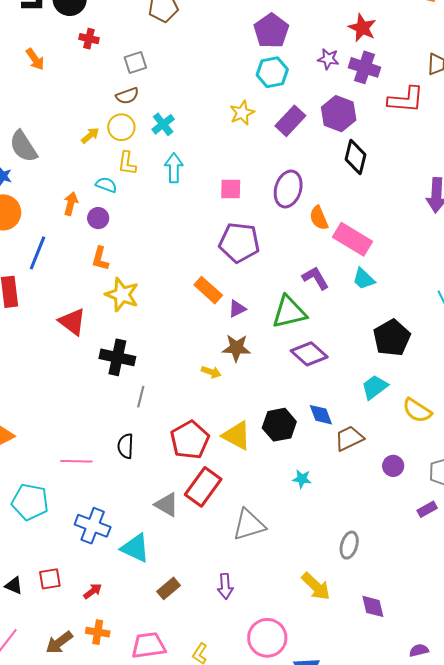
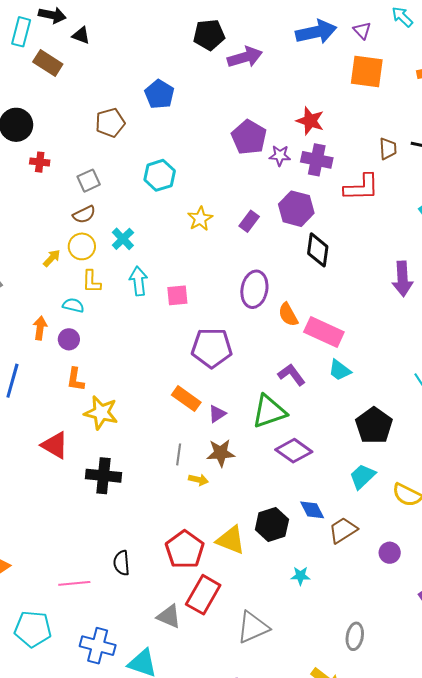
purple pentagon: (271, 31) -> (249, 137), moved
cyan hexagon: (272, 72) -> (160, 175), moved
purple rectangle: (290, 121) -> (249, 221), size x0.7
pink square: (231, 189) -> (177, 295), moved
gray line: (141, 397) -> (179, 454), moved

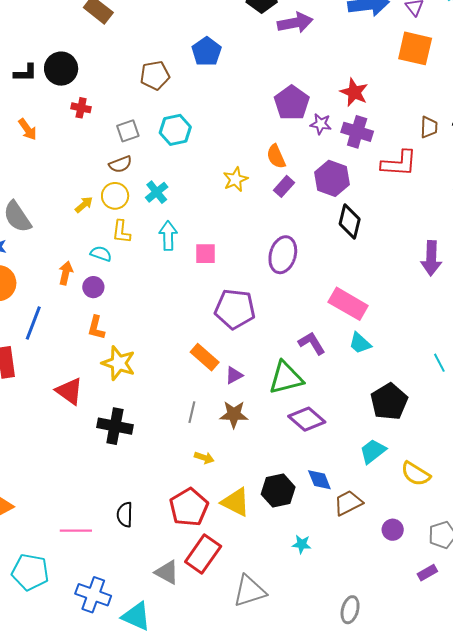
cyan hexagon: (160, 175) -> (175, 130), moved
orange semicircle: (288, 315) -> (276, 156), moved
yellow arrow: (198, 480) -> (204, 458), moved

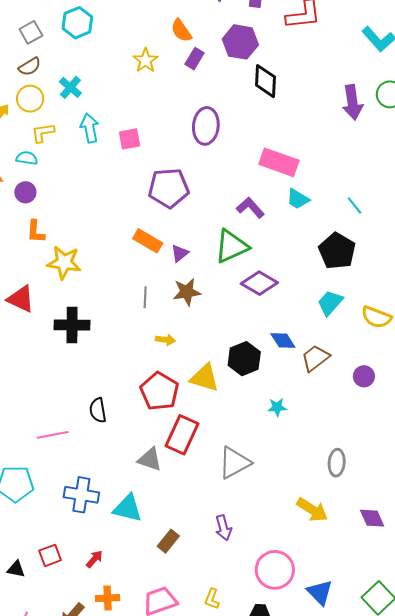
yellow L-shape: (121, 232) -> (43, 133), turned 85
cyan line: (439, 363) -> (355, 205), moved

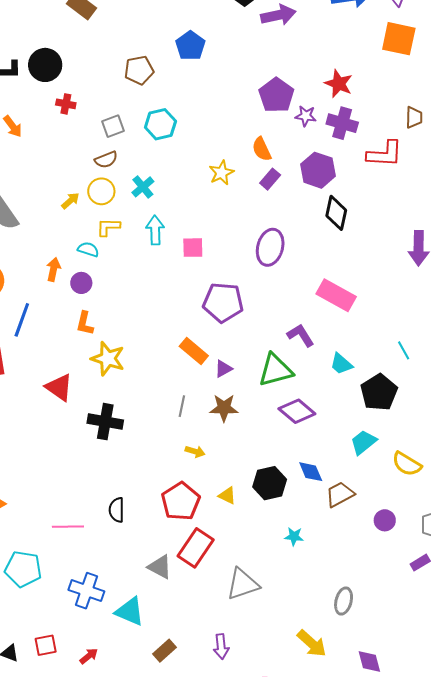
cyan trapezoid: (298, 199) -> (341, 364), moved
yellow triangle: (205, 378) -> (227, 495), size x0.6

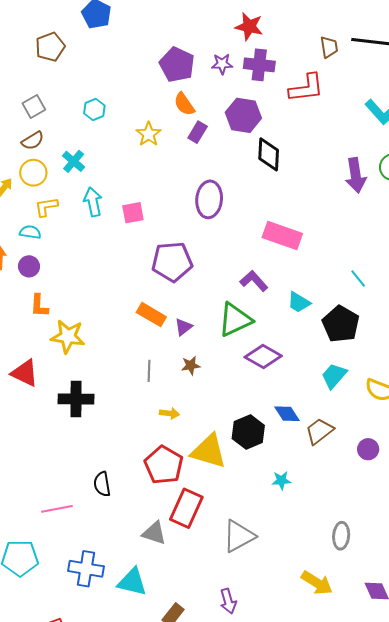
purple pentagon: (276, 95) -> (177, 65), moved
cyan hexagon: (160, 124) -> (94, 109), moved, size x0.7
brown star: (224, 408) -> (191, 365), size x0.7
yellow triangle: (227, 495) -> (209, 451), size x2.0

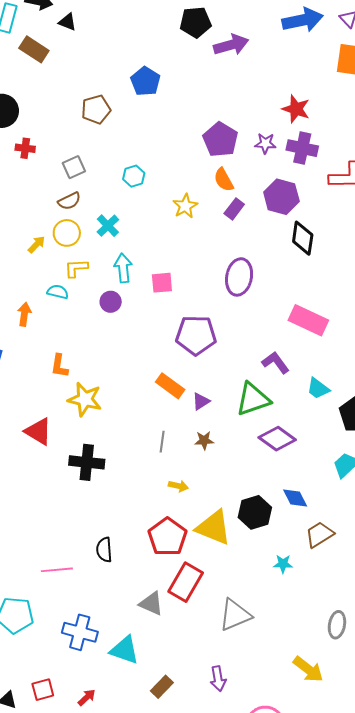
purple circle: (29, 266) -> (111, 302), moved
brown trapezoid: (319, 431) -> (320, 534), moved

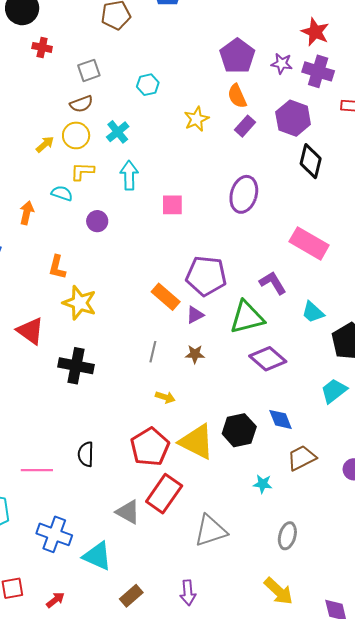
pink square: (162, 283) -> (172, 205), moved
purple circle: (111, 302) -> (97, 221), moved
purple pentagon: (196, 335) -> (206, 276), moved
gray ellipse: (337, 625) -> (287, 536), moved

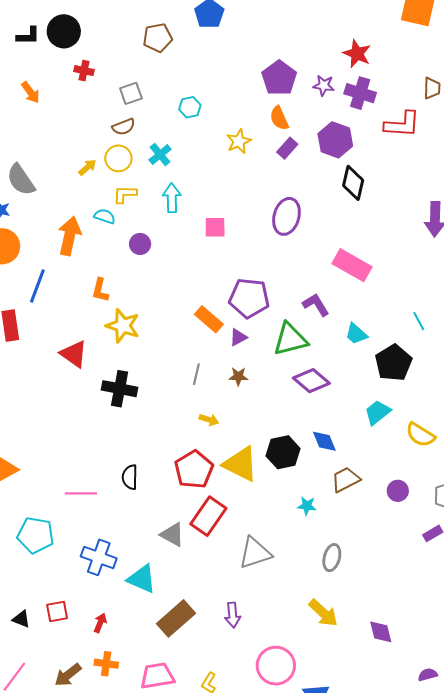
orange arrow: (27, 213) -> (69, 236), size x1.6
brown rectangle: (131, 596) -> (176, 618), size x1.6
red arrow: (55, 600) -> (100, 623), turned -30

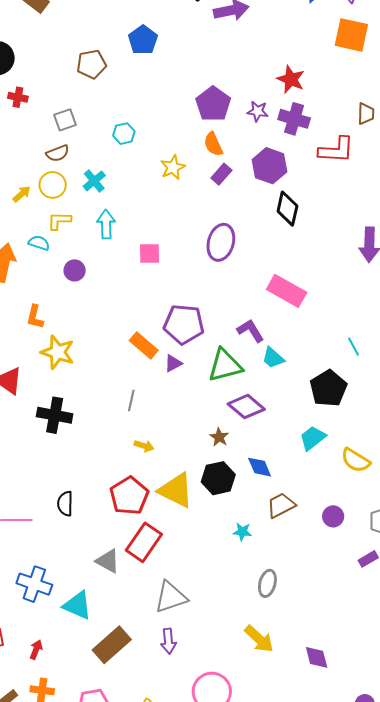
cyan trapezoid: (356, 334) -> (273, 358), moved
brown star: (238, 376) -> (219, 437), moved, turned 30
gray triangle: (255, 553) -> (171, 597), moved

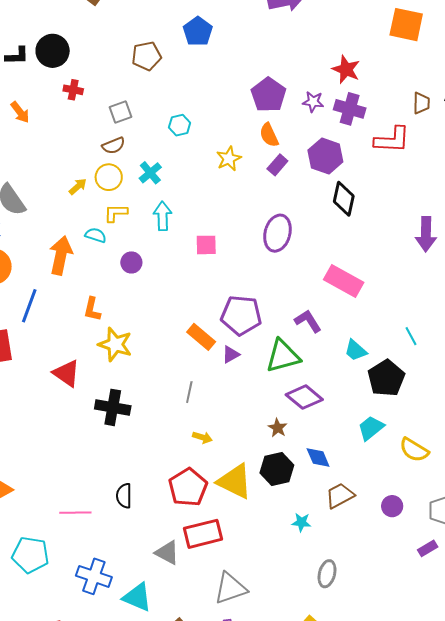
cyan trapezoid: (273, 358) -> (356, 350), moved
red rectangle: (144, 542) -> (203, 534), turned 42

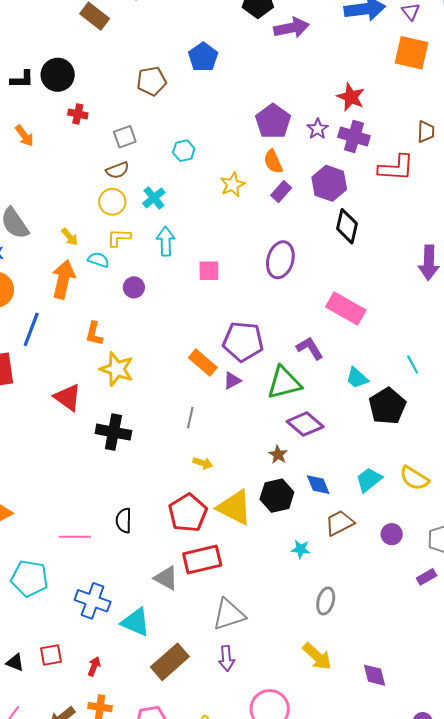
purple star: (313, 102) -> (318, 129), turned 30
yellow arrow: (78, 187) -> (70, 237), moved, turned 90
cyan trapezoid: (371, 428) -> (369, 480), moved

